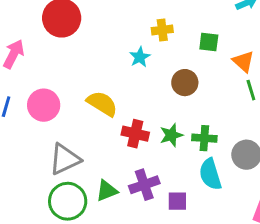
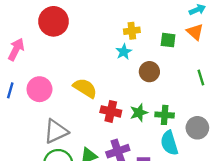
cyan star: (140, 57) -> (124, 52), moved
orange triangle: (243, 62) -> (195, 32), moved

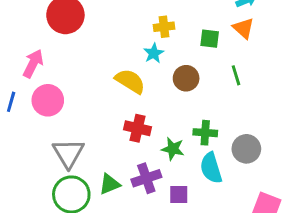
pink arrow: (16, 49) -> (33, 64), moved
green line: (201, 77) -> (236, 75), moved
yellow semicircle: (85, 88) -> (130, 81), moved
green star: (139, 113) -> (173, 149), moved, turned 30
gray triangle: (56, 131) -> (68, 153), turned -36

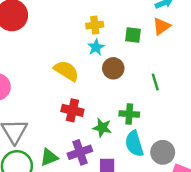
orange triangle: (243, 28) -> (161, 26), turned 42
cyan star: (154, 53) -> (96, 47), moved
green line: (236, 75) -> (155, 82), moved
gray circle: (246, 149) -> (163, 152), moved

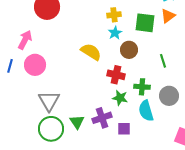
green square: (133, 35) -> (145, 23), size x1.5
red cross: (72, 110) -> (116, 75), moved
gray circle: (163, 152) -> (169, 96), moved
green triangle: (49, 157) -> (77, 122), turned -42

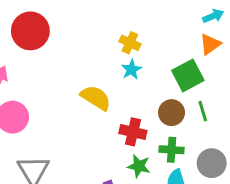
yellow cross: (114, 15) -> (130, 43), turned 32
green square: (145, 23) -> (188, 75), moved, turned -35
brown circle: (129, 50) -> (172, 113), moved

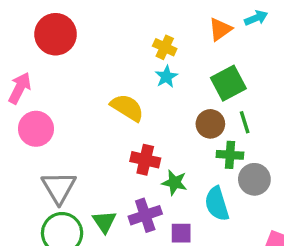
orange triangle: (210, 44) -> (220, 29), moved
red cross: (133, 132) -> (145, 160), moved
green cross: (172, 150) -> (230, 155), moved

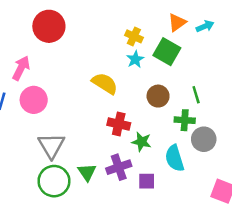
cyan arrow: (256, 18) -> (205, 26), moved
green square: (228, 83) -> (167, 52), moved, turned -32
brown circle: (210, 124) -> (158, 96), moved

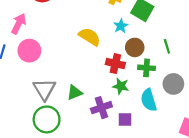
cyan star: (135, 59) -> (121, 26), moved
green cross: (185, 120) -> (147, 68), moved
red cross: (119, 124) -> (115, 64), moved
green triangle: (87, 172) -> (75, 93), moved, turned 42

